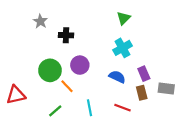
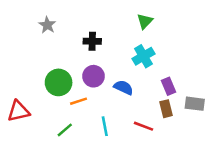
black cross: (66, 35) -> (92, 41), moved
blue semicircle: (117, 77) -> (123, 87), moved
orange line: (67, 86) -> (79, 101), turned -64

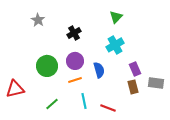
black cross: (92, 41) -> (74, 33), turned -32
blue semicircle: (123, 87) -> (99, 70), turned 49
orange line: (79, 101) -> (75, 80), moved
red line: (143, 126) -> (108, 108), moved

